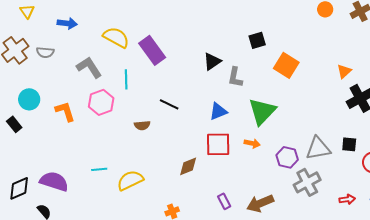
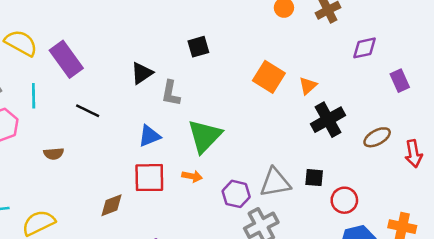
orange square: (286, 65) -> (269, 77), moved
black line: (169, 104) -> (88, 111), moved

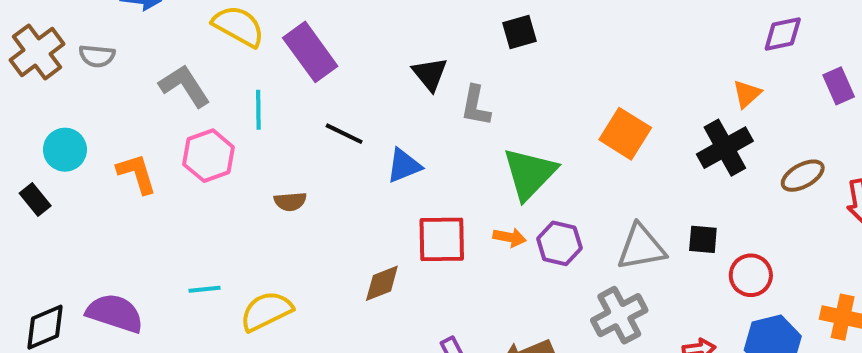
black triangle: (142, 73) -> (430, 74), turned -35
orange square: (269, 77) -> (625, 134), moved
orange triangle: (308, 86) -> (747, 94), moved
blue triangle: (149, 136) -> (404, 166), moved
purple hexagon: (236, 194) -> (559, 243), moved

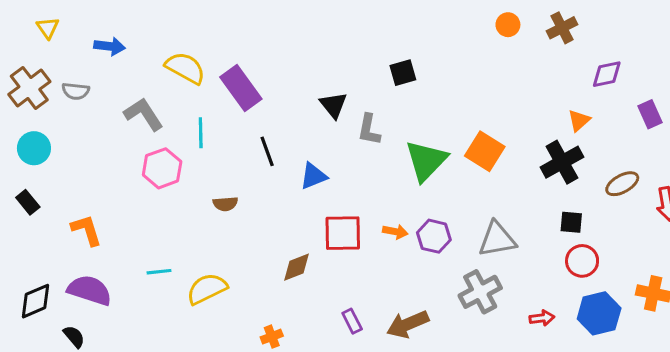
black line: (344, 134) -> (267, 151), turned 44
cyan circle: (65, 150) -> (34, 148), moved
orange L-shape: (137, 174) -> (86, 230), moved
green triangle: (530, 174) -> (426, 161), moved
black square: (703, 239) -> (571, 222), moved

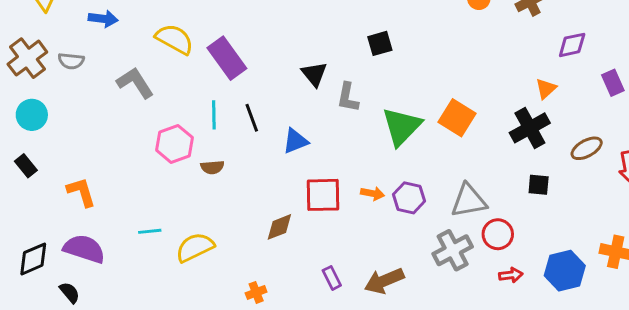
cyan line: (201, 133) -> (214, 115), moved
pink hexagon: (162, 168) -> (175, 144), moved
red circle: (582, 261) -> (498, 234), moved

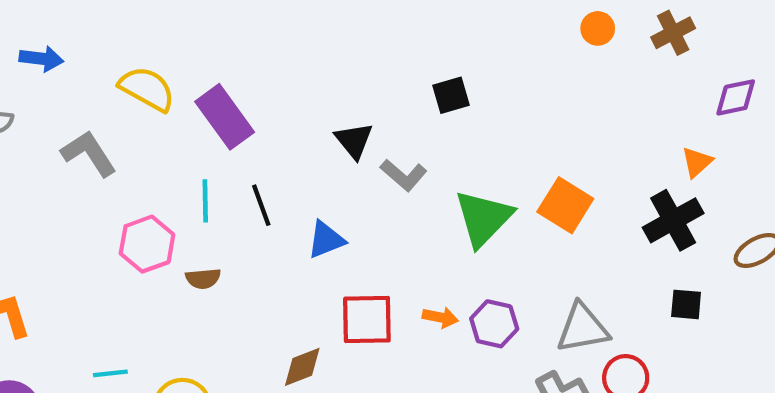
gray L-shape: (348, 97) -> (404, 175), turned -60

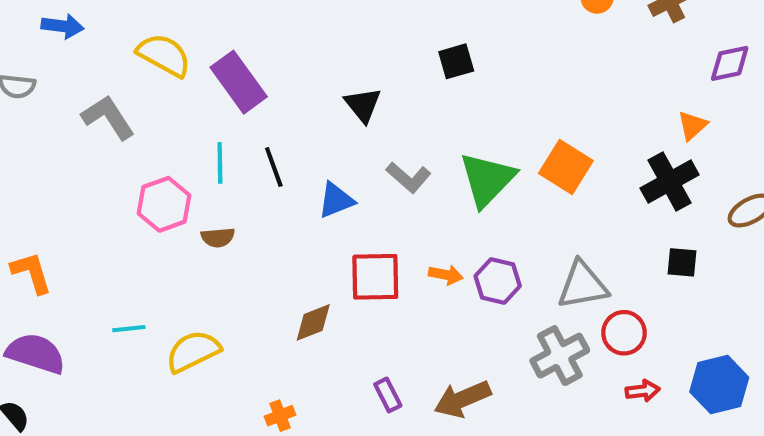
gray L-shape: (404, 175) -> (409, 177), moved

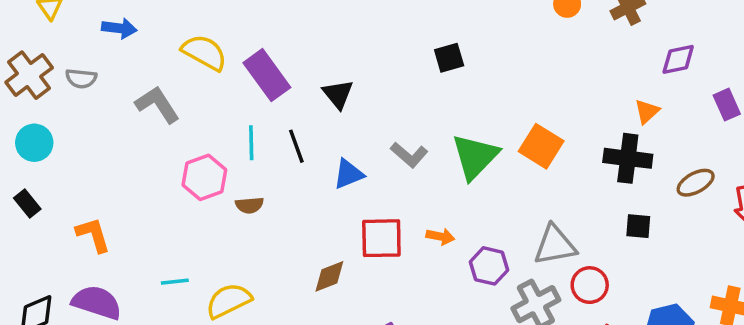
black triangle: (363, 105) -> (338, 94), moved
black cross: (670, 182) -> (628, 158), turned 36
purple hexagon: (498, 281) -> (489, 266), moved

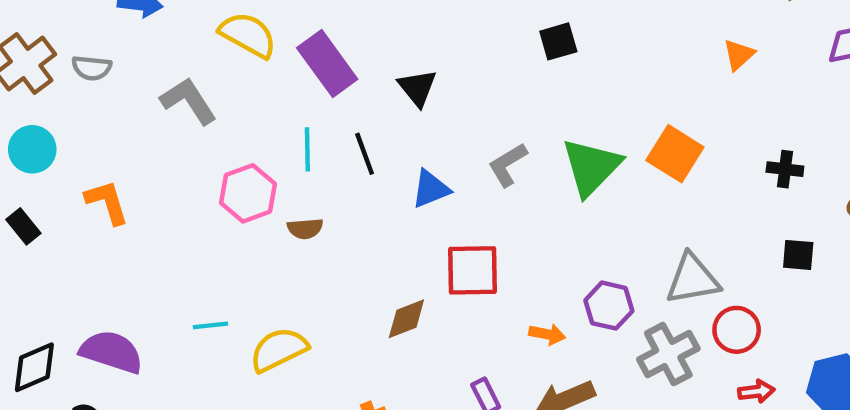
orange triangle: (647, 111) -> (739, 55), moved
gray L-shape: (409, 155) -> (508, 165), turned 108
black cross: (628, 158) -> (785, 169), size x0.6
orange L-shape: (93, 235) -> (107, 202), moved
orange arrow: (440, 236) -> (547, 334), moved

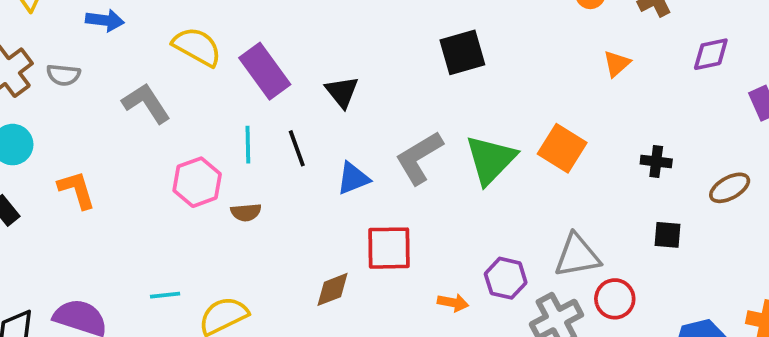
black square: (558, 41) -> (462, 52), size x1.4
gray L-shape: (508, 165) -> (419, 158), size x1.4

